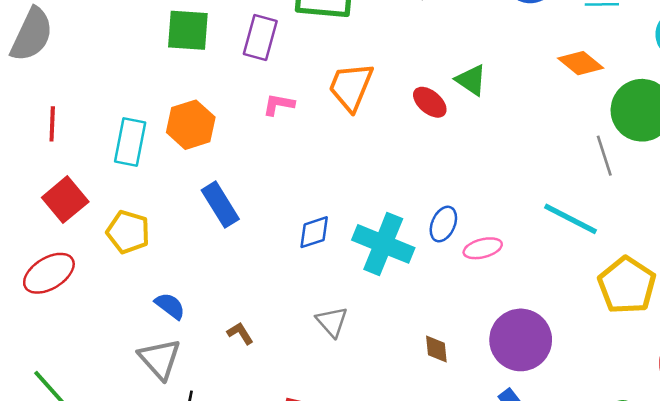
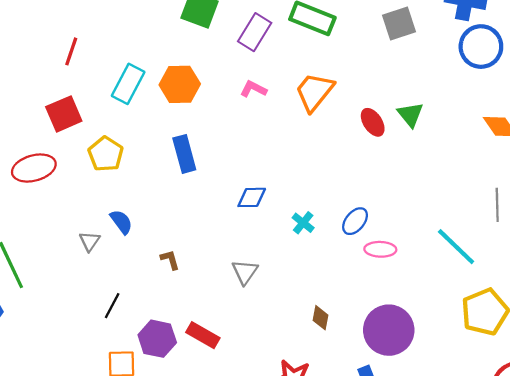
cyan cross: (383, 244) -> (303, 223), size x0.5
gray triangle: (160, 359) -> (90, 241), moved, size x0.6

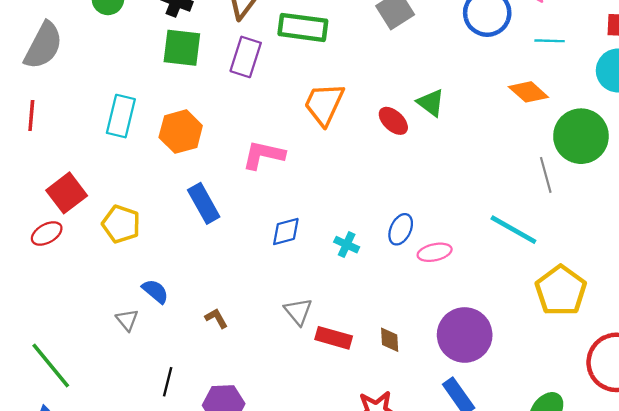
red line: (71, 51) -> (31, 115), moved
cyan rectangle: (128, 84) -> (121, 116), moved
pink L-shape: (253, 89) -> (263, 155), moved, size x1.5
red ellipse: (34, 168) -> (47, 233), moved, size x0.7
red rectangle: (203, 335) -> (334, 338), moved

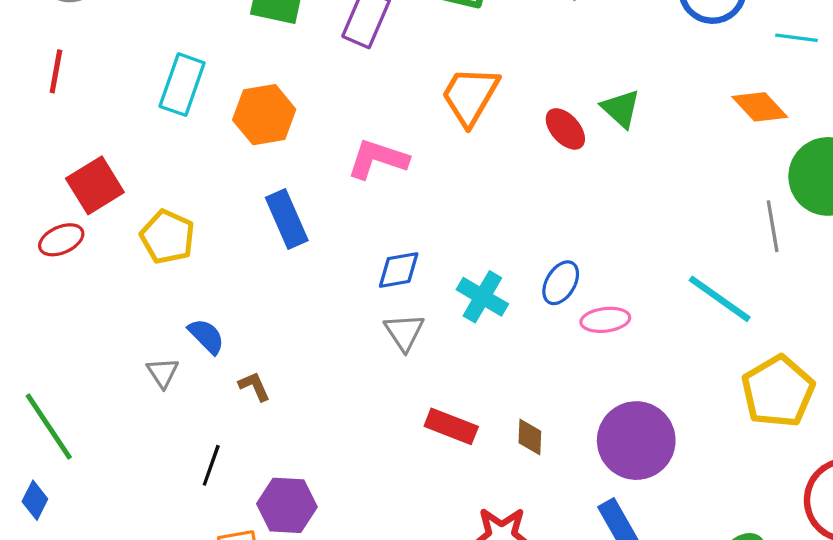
cyan cross: (347, 245) -> (482, 297), size x1.4
gray triangle: (298, 311) -> (404, 332), moved
brown L-shape: (216, 318) -> (254, 386), moved

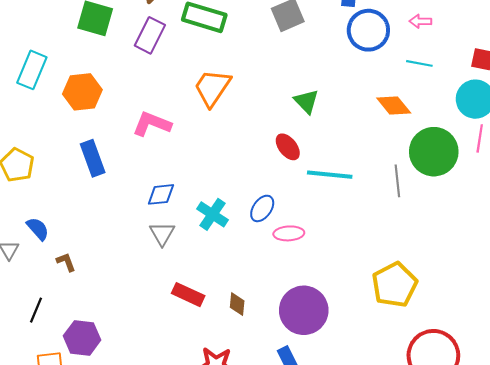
red ellipse: (565, 129) -> (288, 147), moved
cyan line: (720, 299) -> (330, 175), moved, turned -33

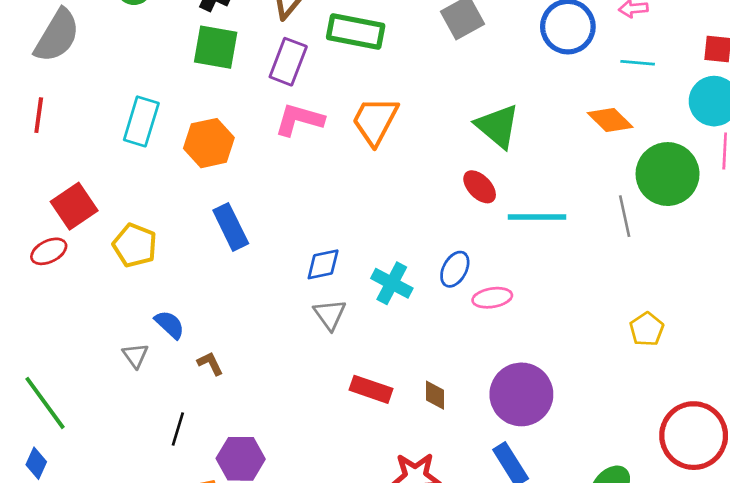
green triangle: (306, 101) -> (498, 126), size x1.4
pink L-shape: (152, 124) -> (299, 120), moved
yellow pentagon: (395, 285) -> (647, 329), moved, size x0.6

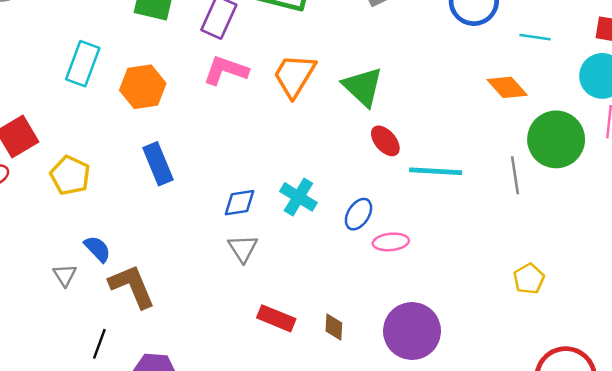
green triangle: (498, 126) -> (363, 87), moved
cyan cross: (392, 283) -> (298, 197), moved
brown L-shape: (210, 363) -> (132, 286), size x2.0

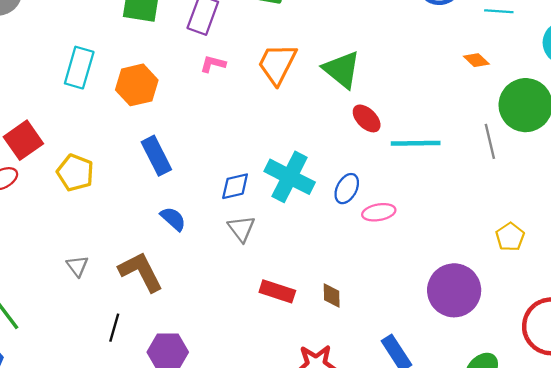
pink L-shape: (226, 70) -> (213, 64), size x0.6
orange diamond: (507, 87) -> (476, 60), size x0.7
cyan cross: (298, 197) -> (290, 177), size x1.4
blue semicircle: (97, 249) -> (173, 219), moved
purple circle: (412, 331) -> (454, 290), moved

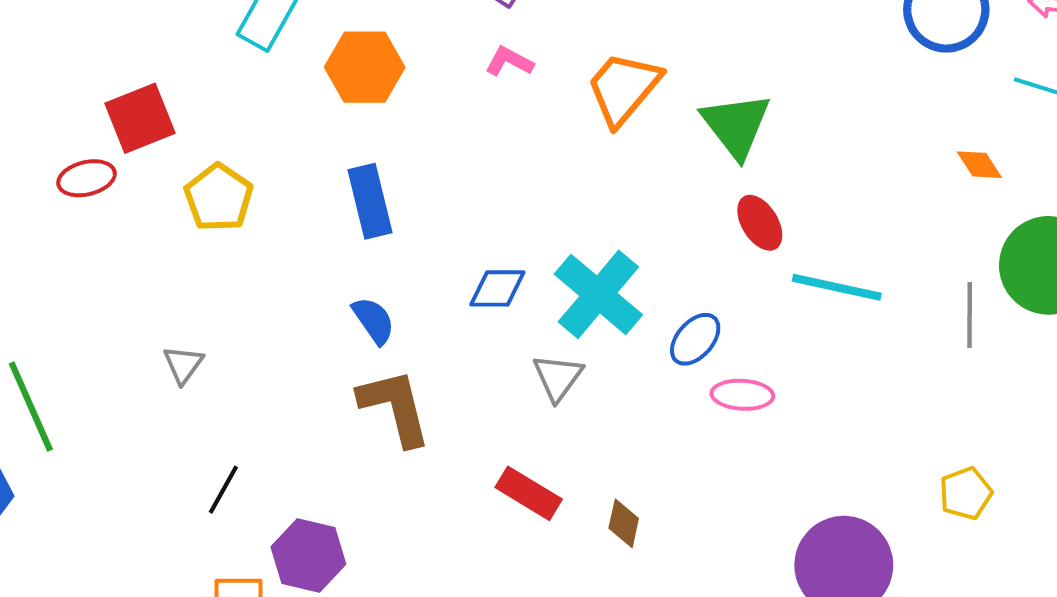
gray triangle: (241, 229) -> (558, 377), moved
brown L-shape: (141, 272) -> (395, 407), moved

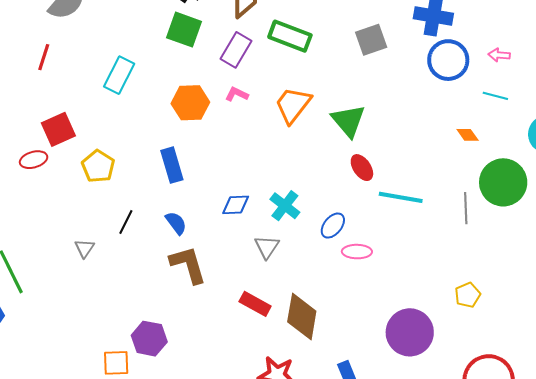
orange hexagon: (365, 67) -> (190, 103), moved
cyan cross: (598, 294) -> (285, 206), size x0.7
black line: (223, 490) -> (126, 222), moved
brown diamond: (624, 523) -> (302, 317), size x2.0

